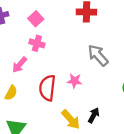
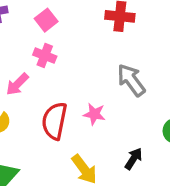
black arrow: (94, 115) -> (134, 159), moved

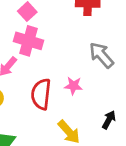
pink cross: (45, 56) -> (28, 41), size x1.5

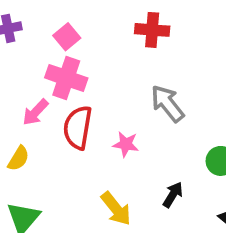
red semicircle: (41, 94) -> (78, 128), moved

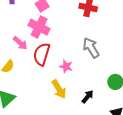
pink arrow: (35, 112) -> (20, 43), turned -98
yellow arrow: (116, 209) -> (59, 89), moved

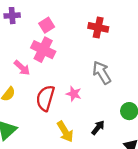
red semicircle: (42, 54) -> (45, 98), moved
yellow arrow: (59, 89) -> (65, 132), moved

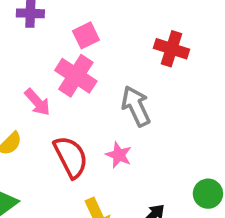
gray arrow: (102, 73) -> (136, 106), moved
red semicircle: (45, 98) -> (71, 157), turned 130

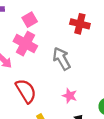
pink star: (119, 155) -> (70, 96), moved

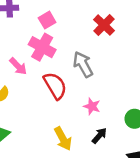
red cross: (80, 24) -> (104, 25), turned 30
red semicircle: (26, 91) -> (55, 86), moved

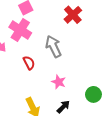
red semicircle: (55, 86) -> (29, 63), size x0.6

